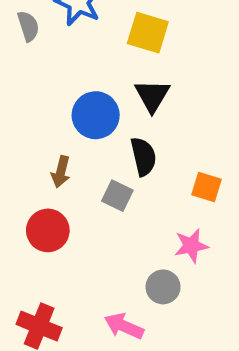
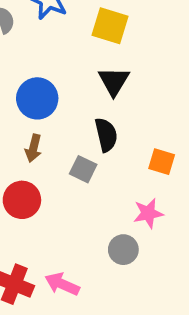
blue circle: (96, 115) -> (37, 98), moved
pink arrow: (124, 326) -> (62, 284), moved

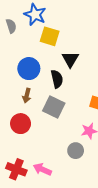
yellow square: (110, 26) -> (50, 36), moved
black semicircle: (106, 135) -> (57, 79), moved
gray square: (83, 169) -> (54, 107), size x1.5

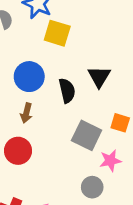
black triangle: (70, 59) -> (99, 77), moved
gray square: (54, 107) -> (87, 135), moved

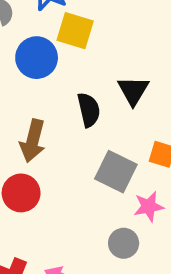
blue circle: (29, 77) -> (37, 58), moved
brown arrow: (26, 113) -> (33, 141), size x1.5

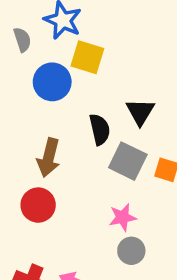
gray square: (116, 172) -> (128, 161), moved
pink star: (149, 206) -> (123, 217), moved

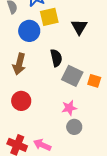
yellow square: (87, 57) -> (49, 17), turned -30
black triangle: (140, 112) -> (79, 27), moved
brown arrow: (49, 158) -> (19, 64), moved

